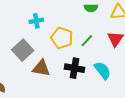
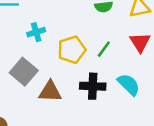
yellow pentagon: (62, 38) -> (72, 50), turned -30

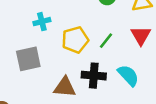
gray square: (24, 72) -> (28, 59), turned 35
brown triangle: (50, 92) -> (65, 87), moved

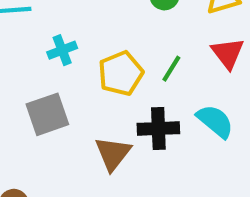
brown triangle: (65, 87) -> (113, 154), turned -50

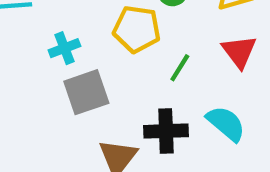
yellow pentagon: (121, 73) -> (137, 29), moved, turned 30
gray square: (47, 114) -> (86, 92), moved

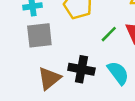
green line: (180, 68) -> (109, 34), moved

